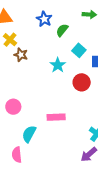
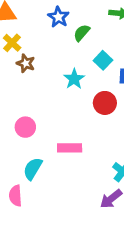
pink circle: (13, 107) -> (25, 127), moved

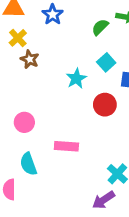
blue star: (58, 17) -> (53, 14), moved
green semicircle: (82, 33) -> (100, 27), moved
cyan semicircle: (33, 169) -> (28, 164), turned -55

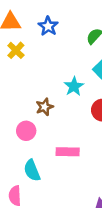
brown star: (30, 59) -> (44, 107), moved, turned 30

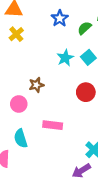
blue star: (48, 26) -> (60, 18), moved
cyan star: (74, 86) -> (65, 58), moved

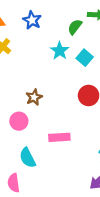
blue star: (60, 18) -> (32, 20), moved
cyan star: (65, 58) -> (60, 51), moved

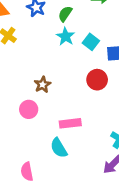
green semicircle: (75, 27) -> (65, 14), moved
cyan semicircle: (28, 158) -> (59, 148), moved

